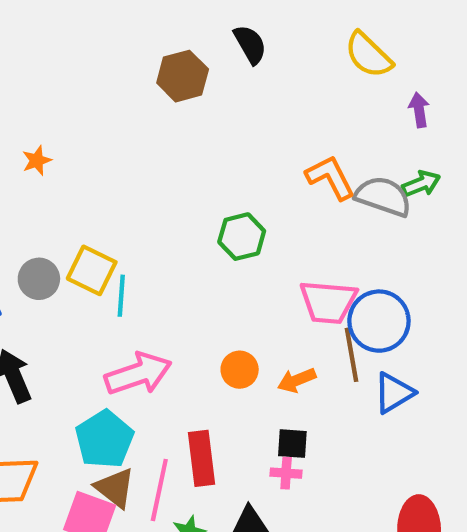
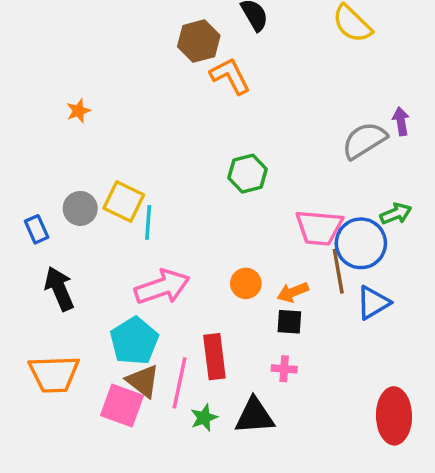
purple arrow: (419, 110) -> (401, 121), moved
orange L-shape: (330, 177) -> (230, 76), moved
green arrow: (421, 184) -> (396, 214), moved
gray semicircle: (383, 196) -> (364, 140), turned -51
black square: (292, 444) -> (289, 322), moved

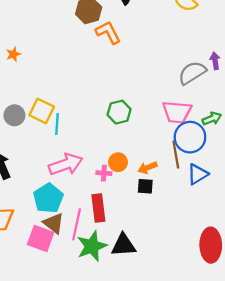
green hexagon: (248, 174) -> (119, 112), moved
pink trapezoid: (319, 228) -> (177, 112), moved
pink cross: (284, 369) -> (104, 173), moved
green star: (204, 418) -> (92, 246), size x1.8

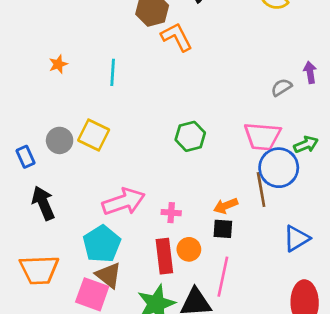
gray semicircle: (192, 73) -> (281, 87), size x0.6
cyan line: (57, 124) -> (113, 72), moved
orange circle: (118, 162) -> (189, 249), moved
blue triangle: (198, 174) -> (296, 238), moved
pink line: (77, 224) -> (223, 277), moved

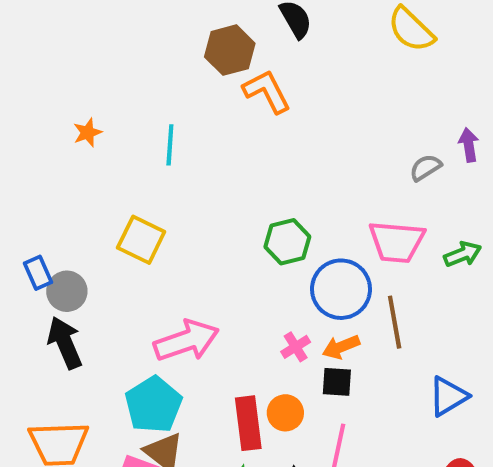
gray circle: (60, 140) -> (67, 291), moved
blue circle: (279, 168) -> (341, 289), moved
pink cross: (171, 213) -> (296, 347), moved, turned -36

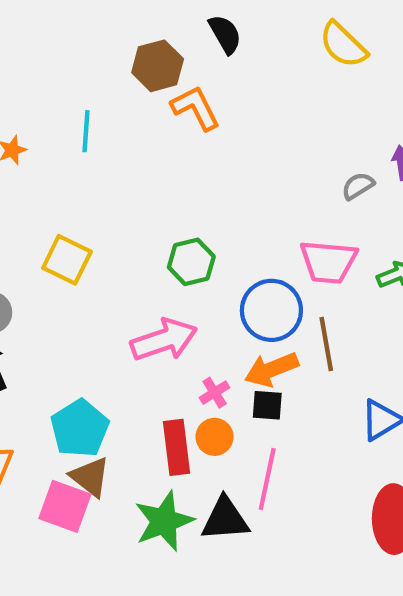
cyan line: (170, 145) -> (86, 131), moved
green hexagon: (287, 242) -> (191, 262), moved
pink arrow: (186, 341) -> (164, 340), moved
pink cross: (296, 347) -> (215, 393), moved
orange arrow: (341, 347) -> (271, 369), size x1.4

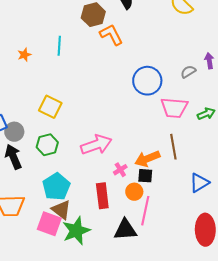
green hexagon: (191, 262) -> (47, 145), moved
blue circle: (271, 310) -> (147, 81), moved
orange circle: (215, 437) -> (134, 192), moved
green star: (164, 521) -> (76, 231), moved

